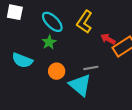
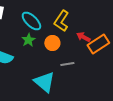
orange circle: (57, 71) -> (52, 43), moved
cyan triangle: (80, 85) -> (44, 82), moved

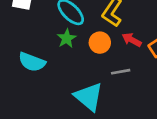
red arrow: (83, 37) -> (132, 40), moved

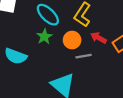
gray line: (121, 72) -> (84, 56), moved

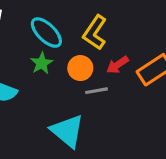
red arrow: (99, 38) -> (117, 65), turned -63

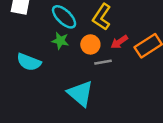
green star: (42, 63) -> (60, 41), turned -30

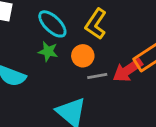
red arrow: (119, 42) -> (128, 70), moved, size x1.5

